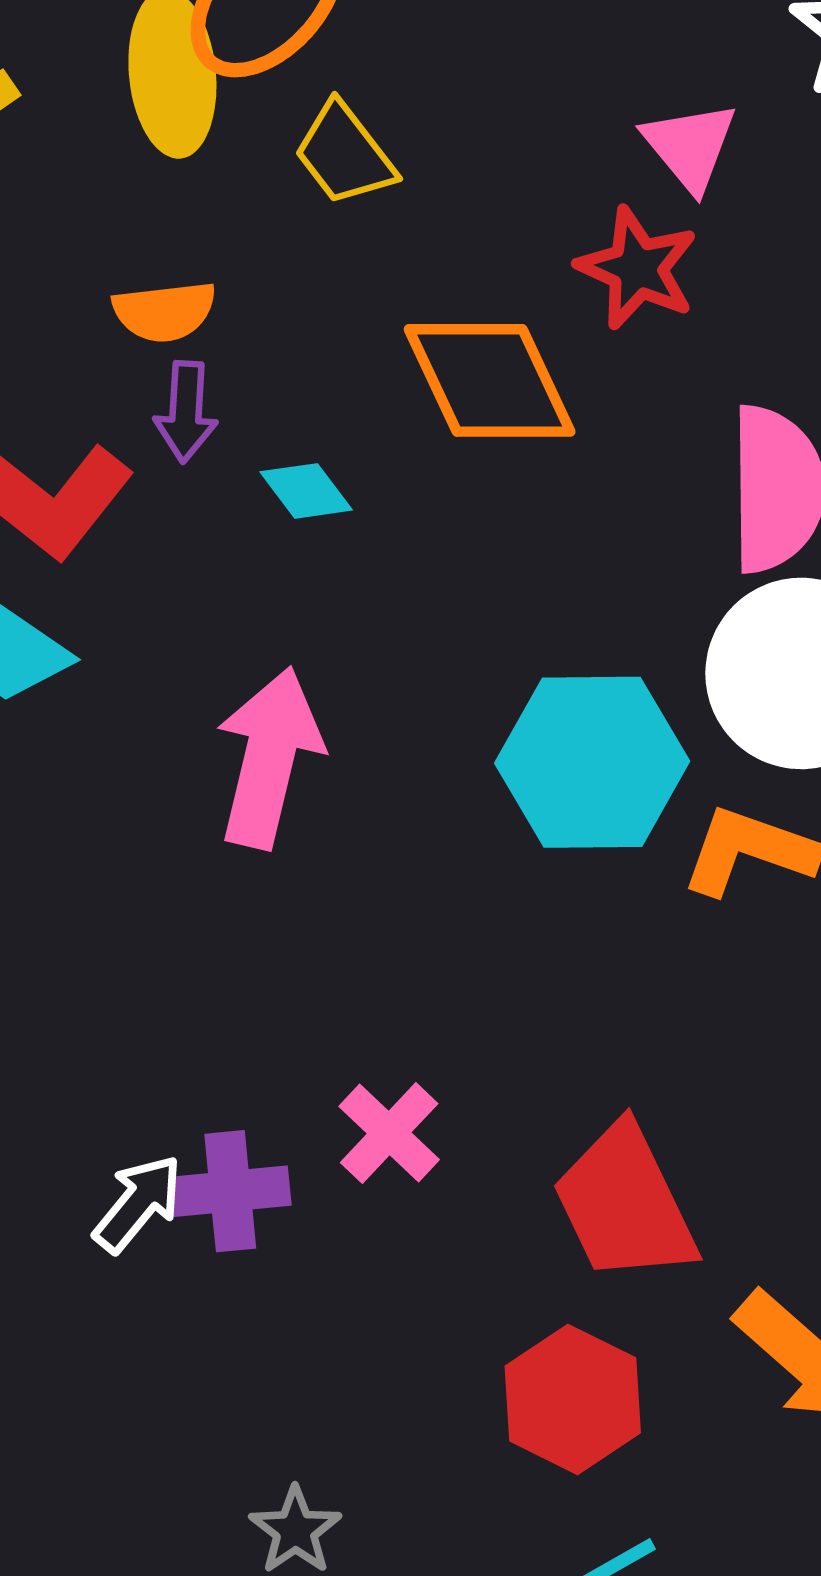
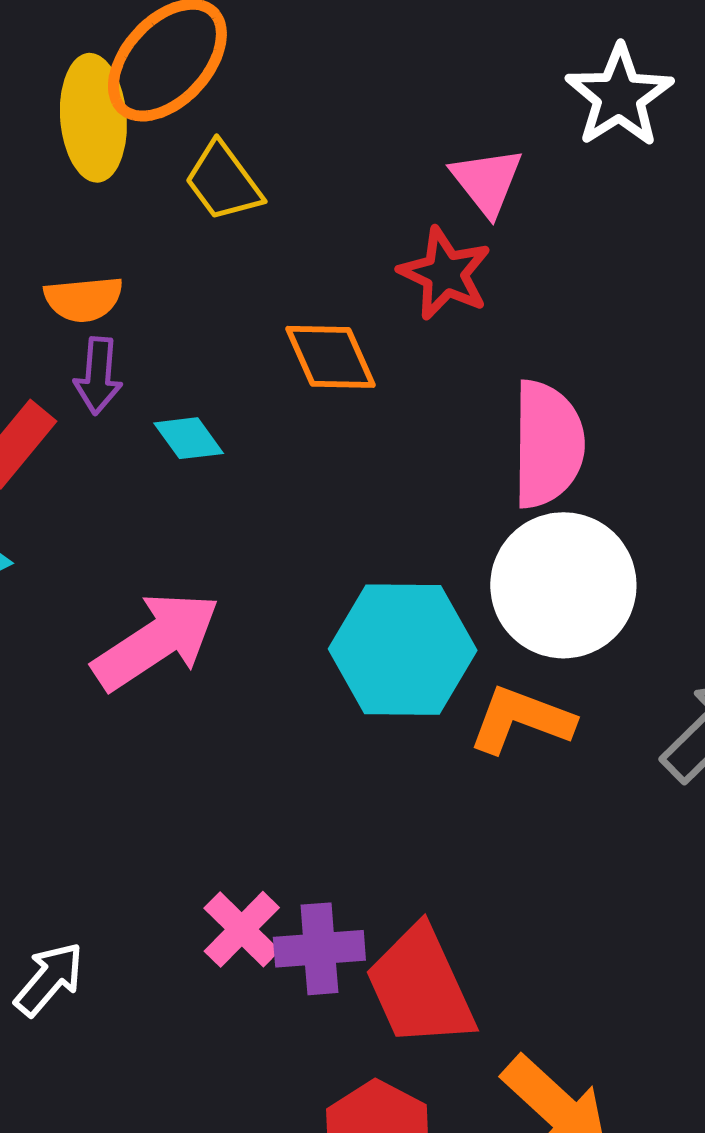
orange diamond: (490, 380) -> (331, 357), size x0.7
pink arrow: (269, 758) -> (156, 641), turned 42
purple cross: (230, 1191) -> (319, 949), moved

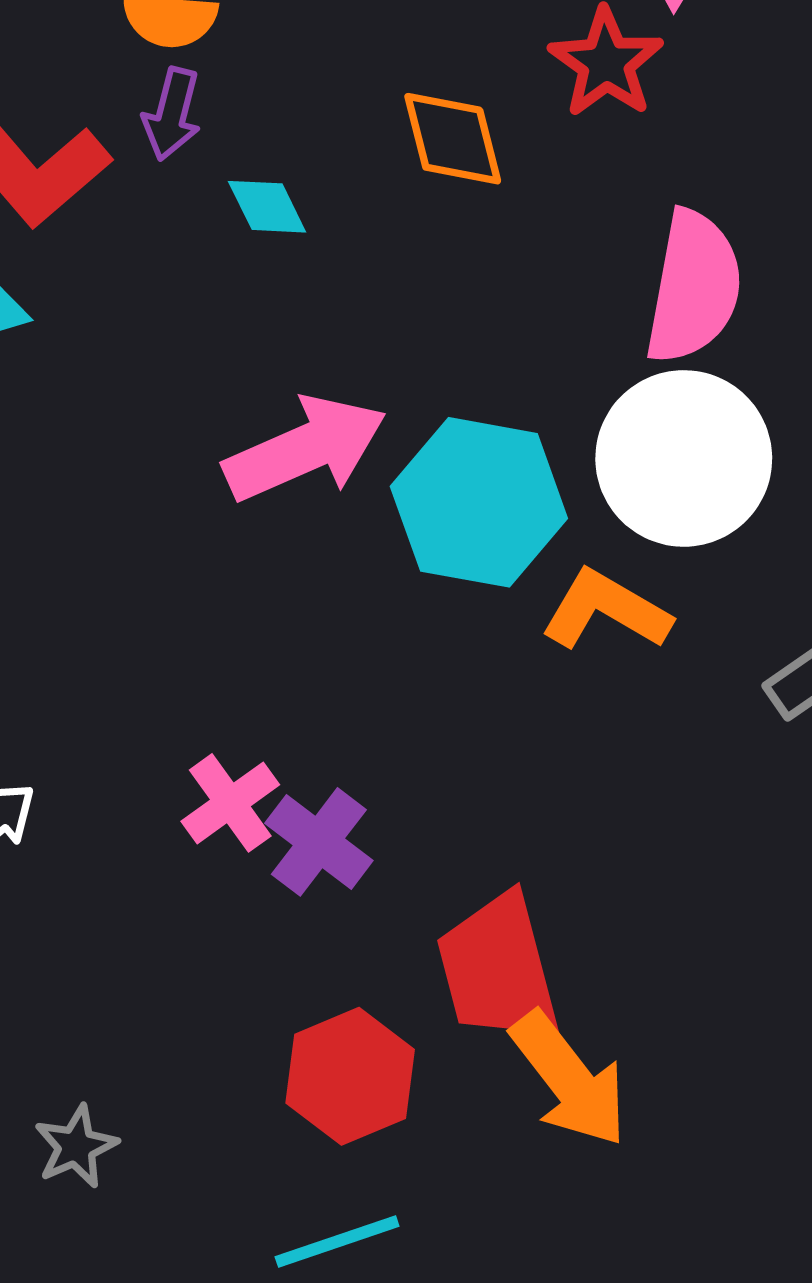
pink arrow: (156, 641) -> (305, 449), moved
purple cross: (319, 949) -> (319, 842), turned 32
red trapezoid: (420, 987) -> (498, 969), moved

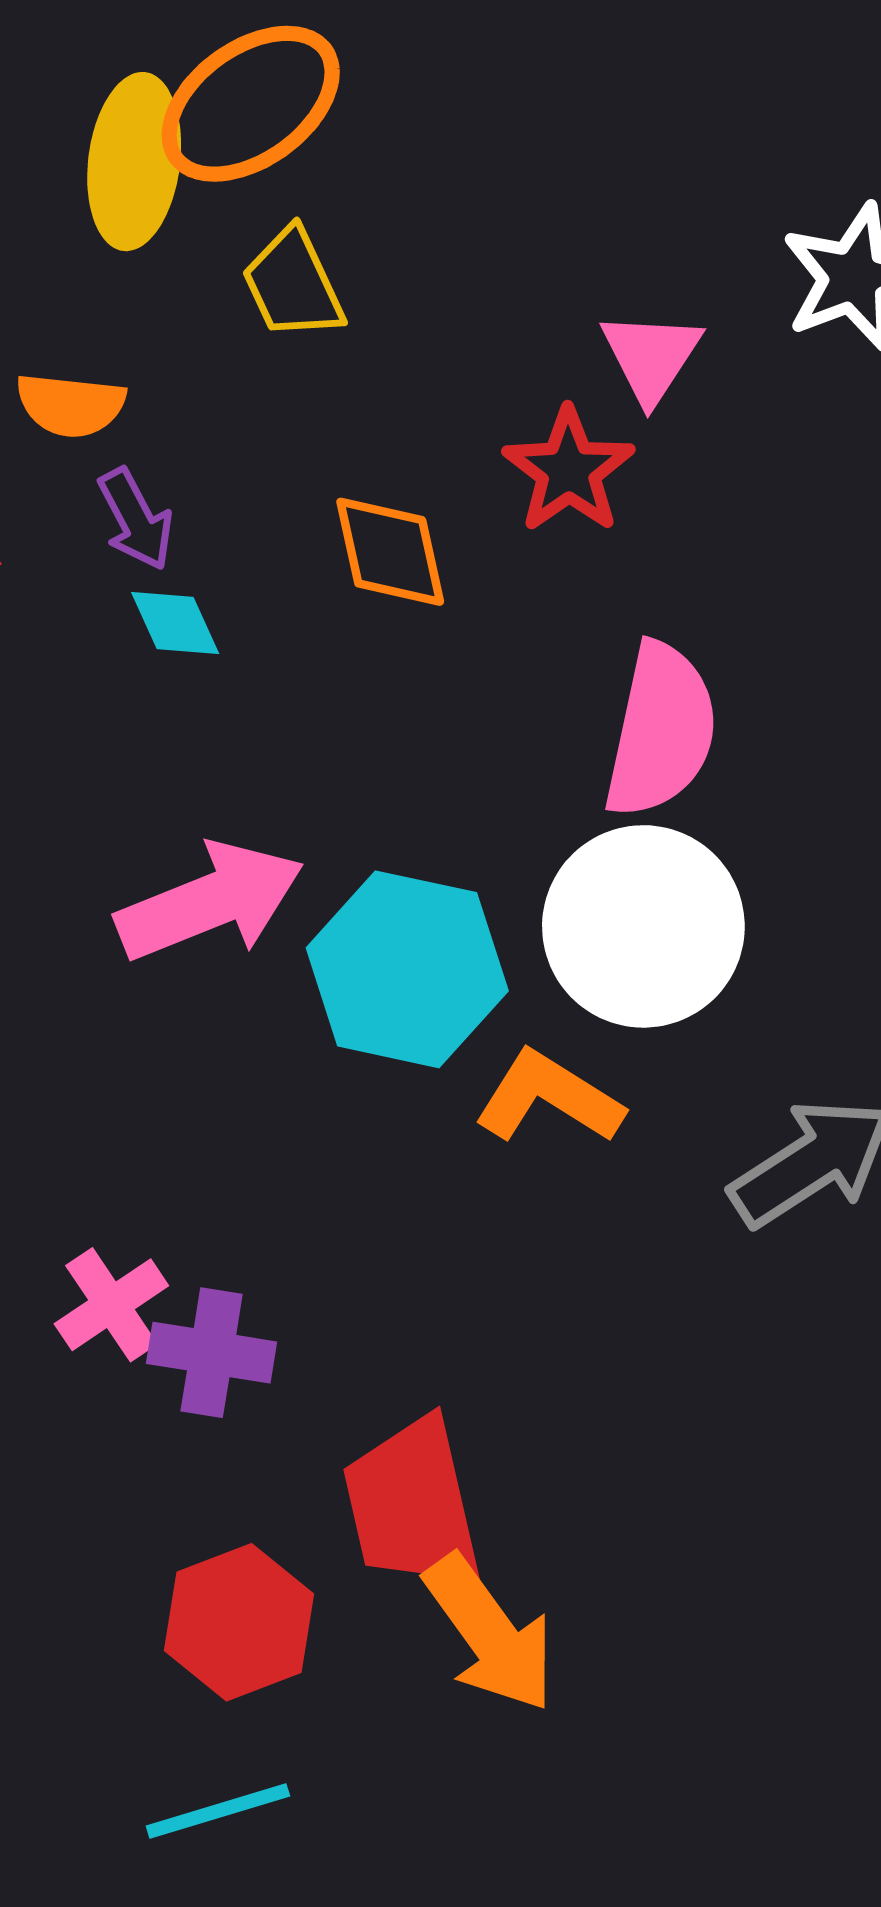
purple arrow: (172, 114) -> (136, 519), moved, turned -44
purple cross: (319, 842) -> (212, 1353), turned -30

